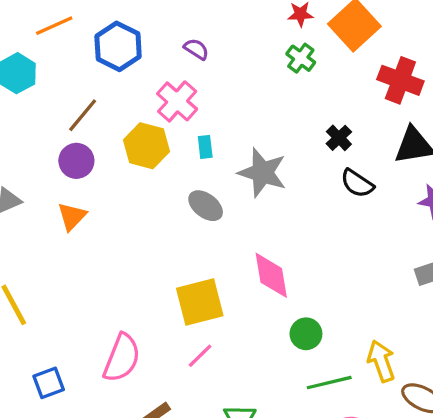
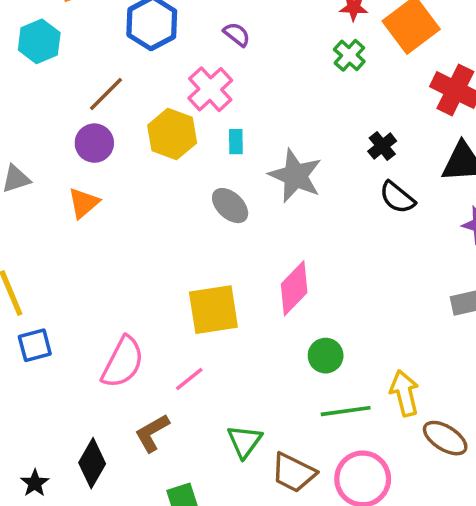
pink diamond: (271, 275) -> (294, 288), turned 48
pink line: (200, 356) -> (189, 379), moved
blue square: (49, 383) -> (35, 345), moved

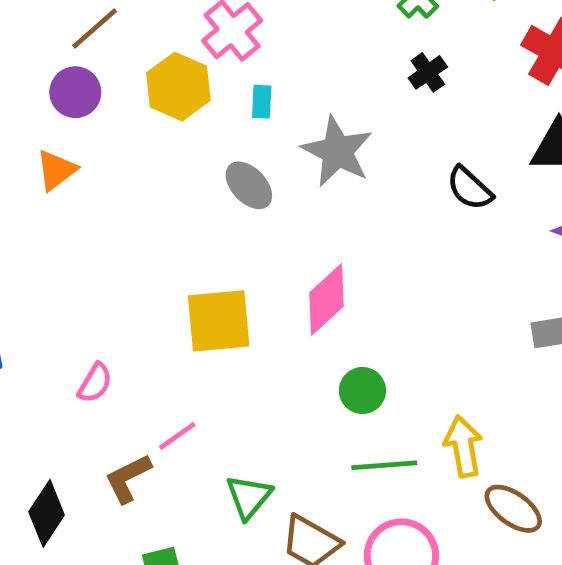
black cross: (382, 146) -> (428, 72), moved
pink semicircle: (123, 362) -> (95, 383), size x0.6
pink line: (189, 379) -> (177, 436), moved

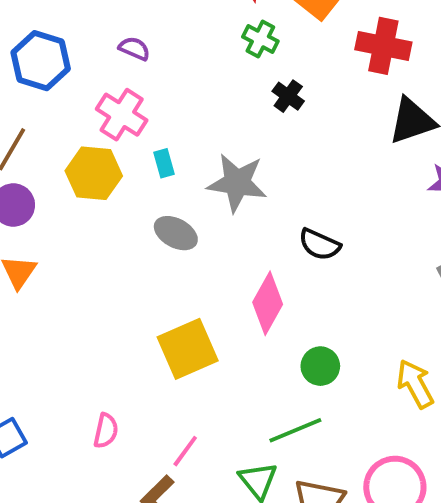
black semicircle: (470, 188) -> (320, 244), moved
green line: (384, 465) -> (295, 430), moved

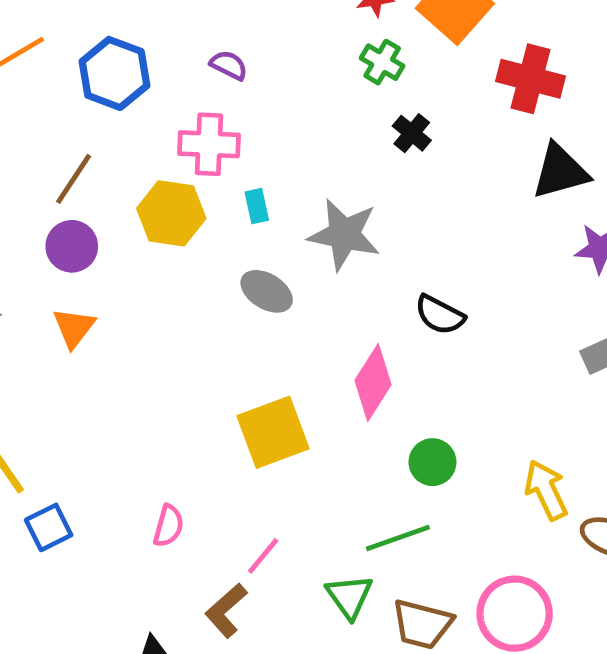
pink cross: (122, 115) -> (209, 144), turned -33

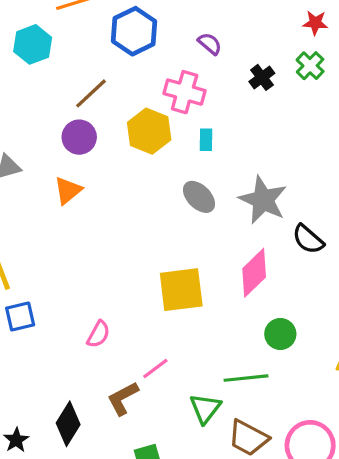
black cross: (412, 133) -> (262, 77), moved
gray star: (344, 234) -> (263, 200), moved

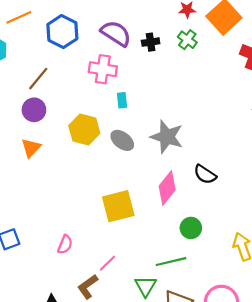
purple semicircle: (210, 44) -> (116, 33), size x1.8
black cross: (262, 77) -> (151, 42), moved, turned 36
yellow hexagon: (149, 131) -> (84, 130), moved
black semicircle: (308, 239) -> (205, 174), moved

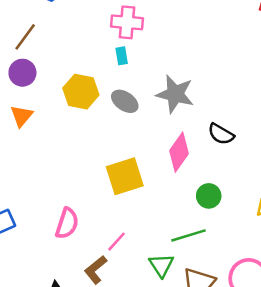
pink cross: (103, 69) -> (127, 22), moved
pink semicircle: (65, 244) -> (67, 223), size x1.4

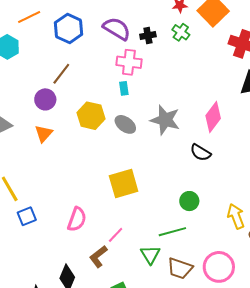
brown line: (25, 37) -> (61, 74), moved
pink diamond: (179, 152) -> (213, 117), moved

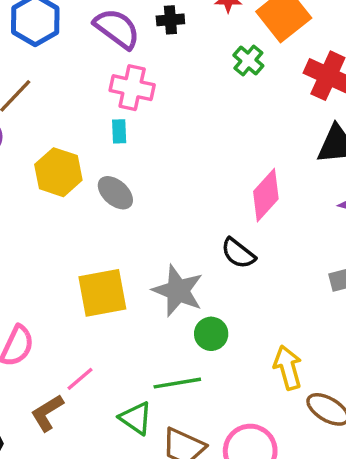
green cross: (181, 32) -> (248, 61), moved
black cross: (148, 35) -> (170, 20), moved
gray star: (165, 120) -> (178, 291), moved
green triangle: (150, 255) -> (136, 418), turned -30

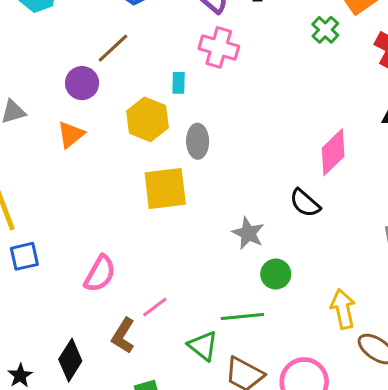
cyan rectangle: (119, 131) -> (179, 83), moved
gray ellipse: (115, 193) -> (198, 141), turned 44
gray star: (178, 291) -> (248, 233), size x0.7
yellow square: (102, 293) -> (165, 188), moved
brown L-shape: (47, 413) -> (123, 336), turned -30

